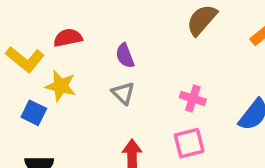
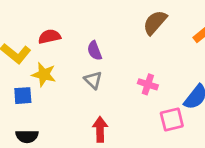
blue square: (34, 113) -> (23, 96), turned -30
pink square: (189, 143) -> (172, 119), moved

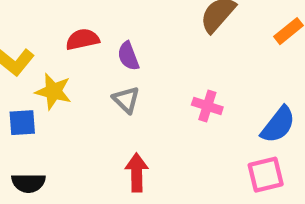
red semicircle: (49, 37) -> (83, 39), moved
pink square: (172, 119) -> (266, 175), moved

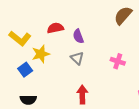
yellow star: (53, 91) -> (41, 54), turned -30
blue square: (22, 123) -> (25, 70), turned -32

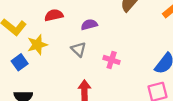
purple semicircle: (78, 36) -> (89, 25), moved, turned 96
pink cross: (118, 61) -> (112, 60), moved

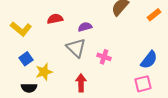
yellow star: (37, 45) -> (44, 72), moved
gray triangle: (79, 49) -> (76, 48), size x1.5

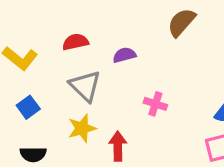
gray triangle: (76, 48) -> (85, 86), moved
yellow star: (44, 72) -> (82, 128), moved

